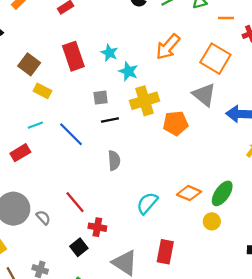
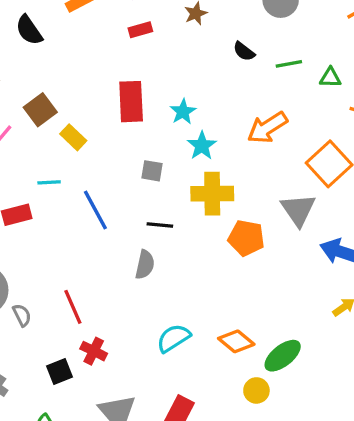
brown square: (29, 64) -> (40, 110), moved
black line: (110, 120) -> (160, 225), moved

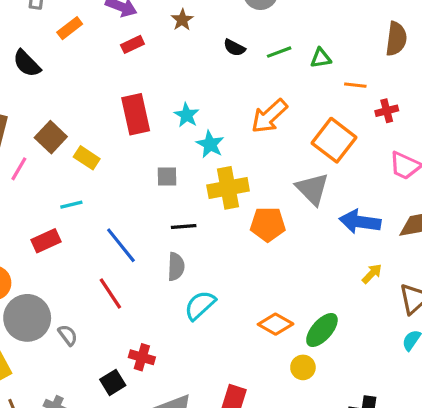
blue line: (95, 210) -> (121, 245), moved
red line: (73, 307) -> (110, 293), moved
cyan semicircle: (173, 338) -> (200, 305), moved

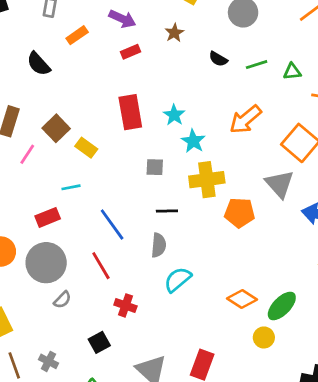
gray circle: (27, 318) -> (46, 263), moved
gray semicircle: (68, 335) -> (62, 300), turned 78
red cross: (142, 357) -> (125, 305), moved

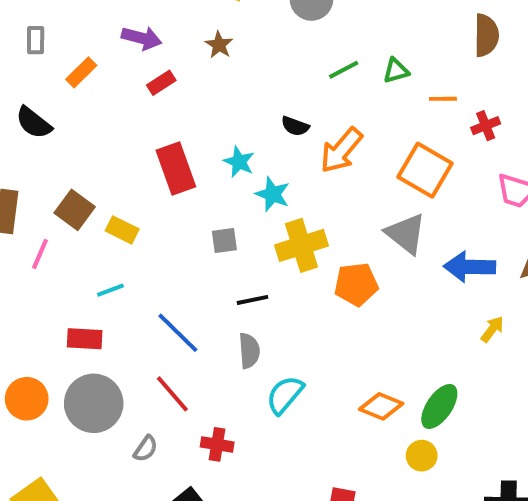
black semicircle: (218, 59) -> (295, 126), moved
red rectangle: (48, 217) -> (85, 339), turned 35
gray semicircle: (62, 300) -> (146, 449), moved

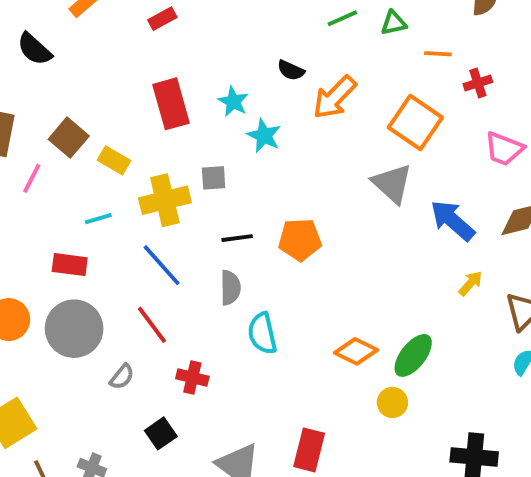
yellow cross: (301, 245) -> (165, 200), moved
blue arrow: (470, 267) -> (453, 220), turned 36
orange pentagon: (356, 284) -> (300, 240), moved
cyan semicircle: (285, 395) -> (262, 333), turned -57

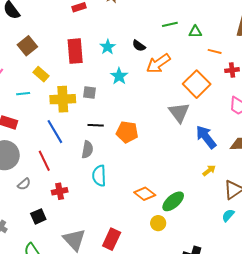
cyan star: (233, 102) -> (108, 47), moved
brown square: (69, 138) -> (27, 46), moved
cyan line: (98, 219) -> (23, 94), moved
red cross: (192, 377) -> (60, 191), turned -35

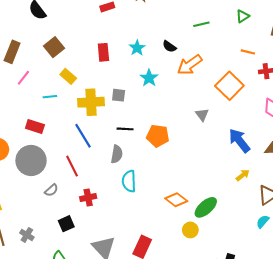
green triangle: (195, 32) -> (243, 16), moved, turned -32
red rectangle: (75, 51) -> (103, 52), size x0.7
gray triangle: (179, 113) -> (202, 115), moved, size x0.6

